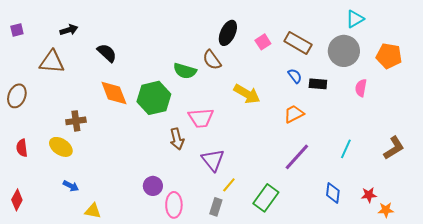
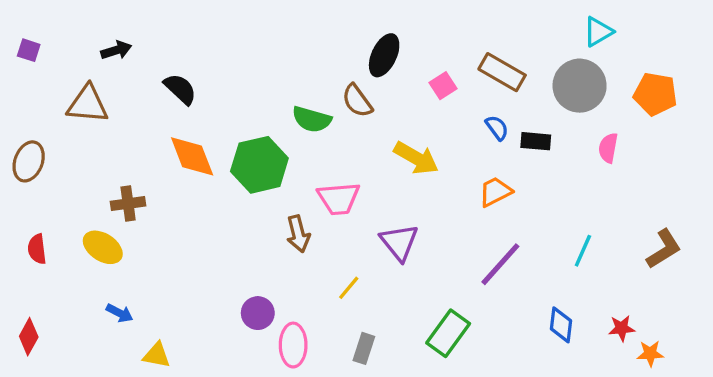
purple square: (17, 30) -> (29, 50), turned 32
pink square: (263, 42) -> (443, 86), moved
purple triangle: (213, 160) -> (399, 242), moved
yellow line: (229, 185) -> (349, 288), moved

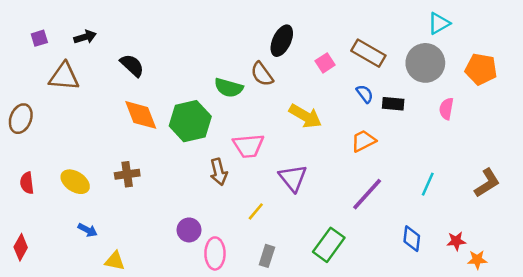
purple square: (29, 50) -> (39, 38), moved, turned -35
brown cross: (128, 204) -> (127, 174), moved

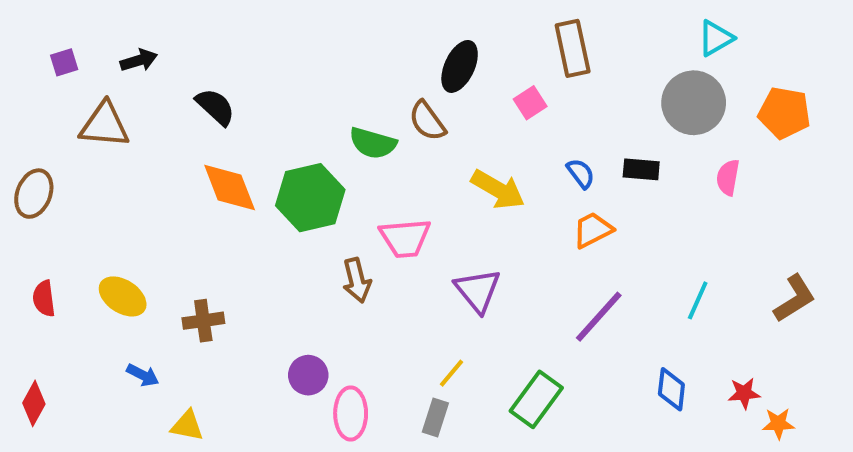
brown rectangle: (368, 53) -> (573, 48), moved, turned 48
blue semicircle: (365, 94) -> (581, 173), moved
brown cross: (127, 174) -> (203, 321), moved
yellow line: (256, 211) -> (451, 373), moved

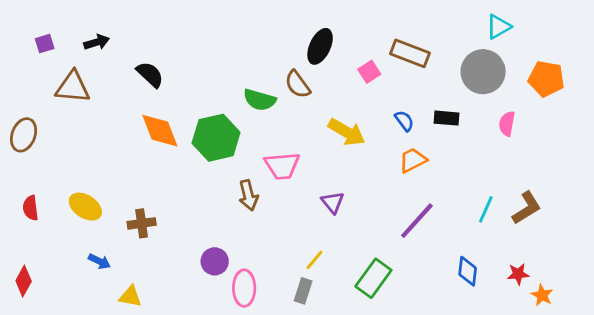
brown rectangle: (573, 48) -> (410, 53), moved, turned -57
purple triangle: (478, 290) -> (333, 202), size x0.7
brown L-shape: (795, 298) -> (527, 208), moved
orange star: (778, 424) -> (542, 295), turned 30

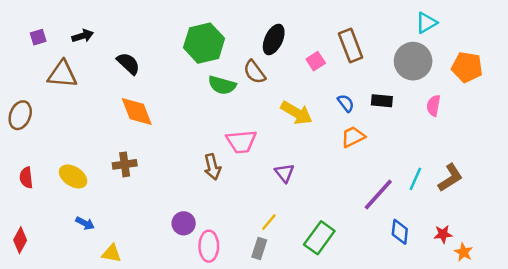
brown rectangle: (410, 53) -> (351, 46), turned 48
green hexagon: (216, 138) -> (204, 43), moved
purple line: (417, 221) -> (378, 194), moved
brown cross: (142, 223) -> (125, 164), moved

